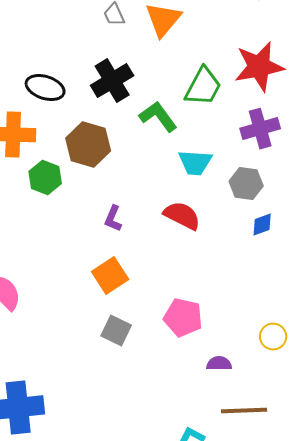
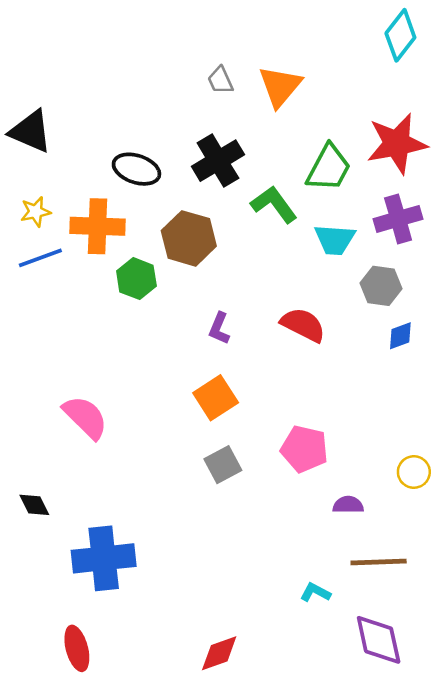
cyan trapezoid: (195, 163) -> (335, 240), moved
gray square: (116, 331) -> (223, 465), turned 36

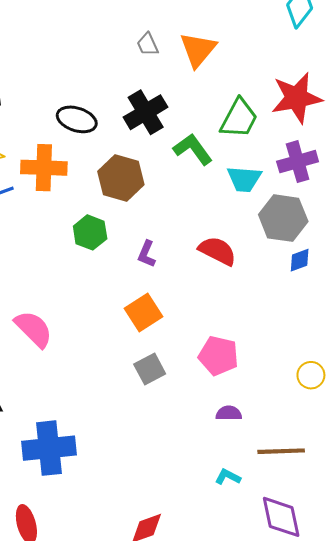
green hexagon: (136, 279) -> (90, 232), moved
gray hexagon: (381, 286) -> (283, 218), size x1.4
purple semicircle: (348, 505) -> (229, 413), moved

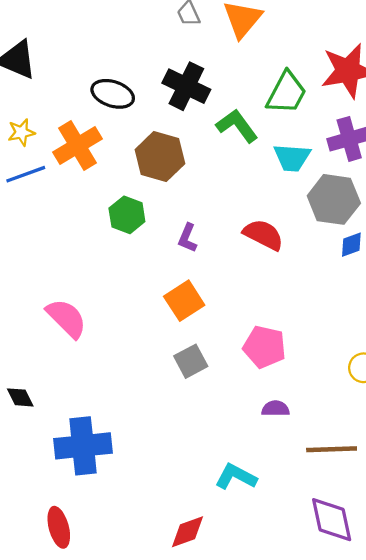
black cross: (146, 112) -> (186, 86), turned -33
orange cross: (44, 168) -> (77, 146), turned -33
cyan L-shape: (228, 477) -> (236, 477), moved, size x1.5

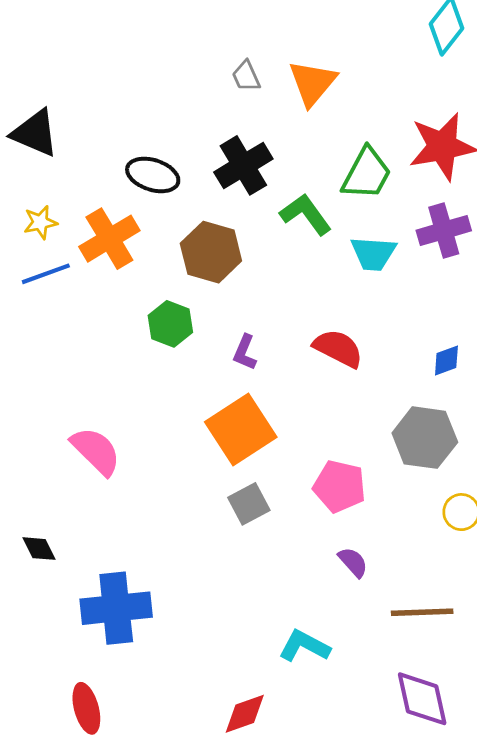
black cross: (186, 86) -> (243, 165), turned 33
gray hexagon: (334, 199) -> (425, 438), moved
orange square: (184, 301) -> (241, 429), size x1.4
purple semicircle: (275, 408) -> (353, 562), turned 48

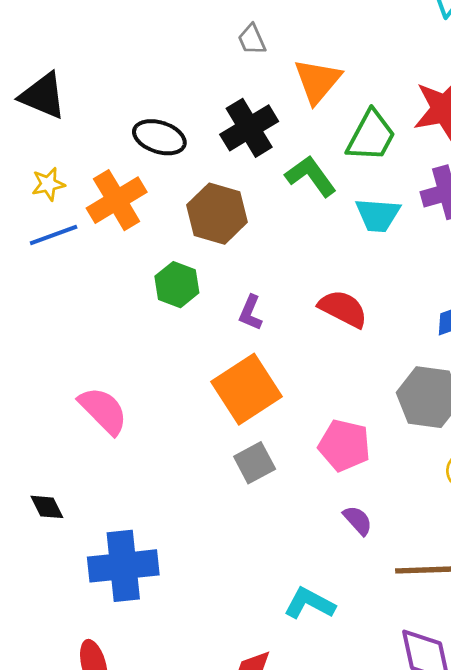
orange triangle: (312, 83) -> (317, 81), moved

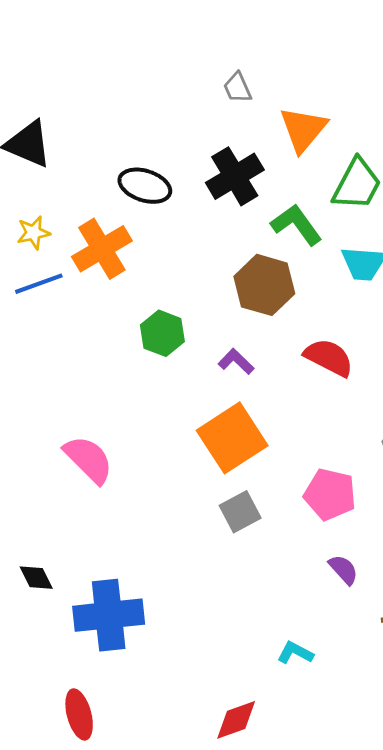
brown hexagon: (217, 214) -> (264, 285), moved
purple L-shape: (251, 313) -> (236, 361), turned 111
black diamond: (47, 507) -> (36, 578), moved
cyan L-shape: (309, 603) -> (295, 653), size x0.7

